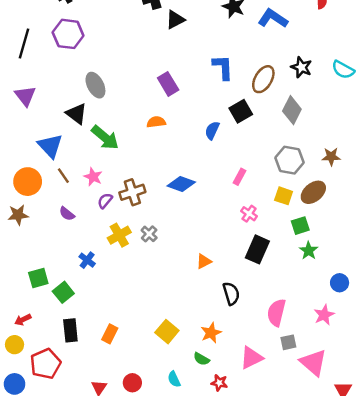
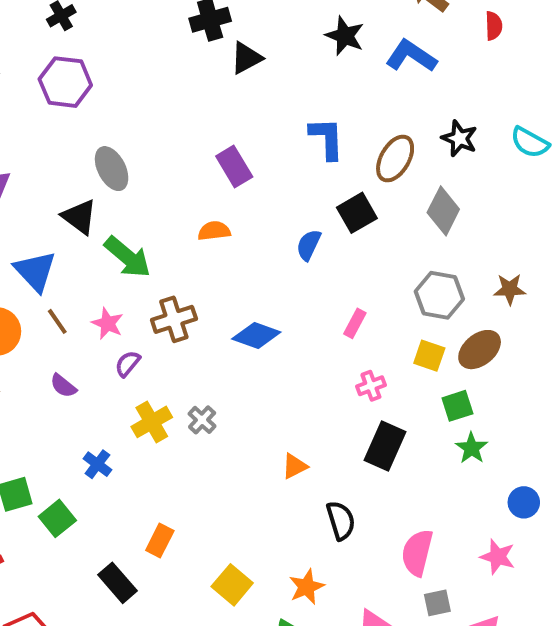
brown cross: (132, 192) -> (174, 319), moved
pink cross: (249, 214) -> (371, 386), turned 35
pink star: (324, 315) -> (498, 557), turned -30
black rectangle: (70, 330) -> (118, 583), moved, turned -35
orange rectangle: (110, 334) -> (160, 541), moved

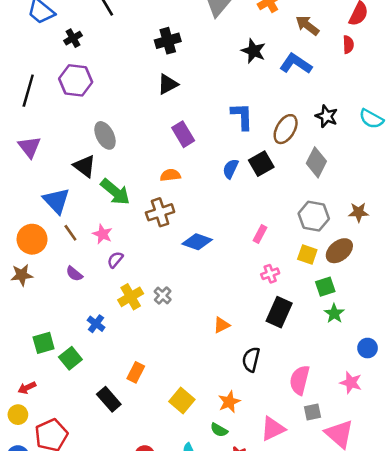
black triangle: (246, 58) -> (168, 84), moved
blue semicircle: (309, 245) -> (230, 169), moved
brown cross: (174, 319) -> (160, 212), moved
black semicircle: (341, 520) -> (251, 360), turned -150

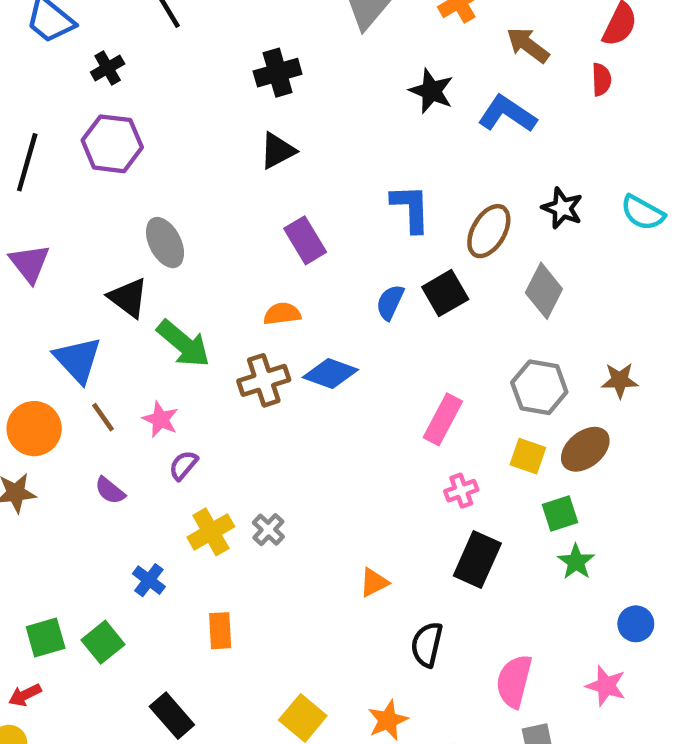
pink rectangle: (260, 234) -> (443, 419), size x1.5
blue diamond: (197, 242) -> (330, 373), moved
green square: (44, 343) -> (46, 638), moved
orange rectangle: (136, 372) -> (220, 631), moved, turned -30

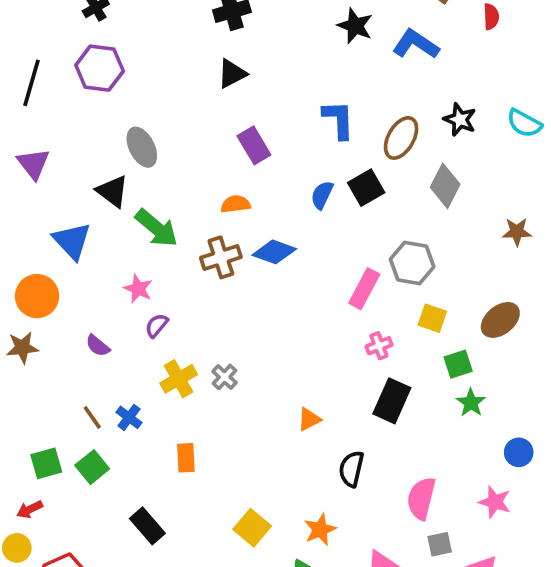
brown star: (620, 380) -> (517, 232), moved
gray hexagon: (539, 387) -> (412, 263), moved
brown line: (103, 417) -> (92, 417), moved
brown ellipse: (585, 449) -> (500, 320), moved

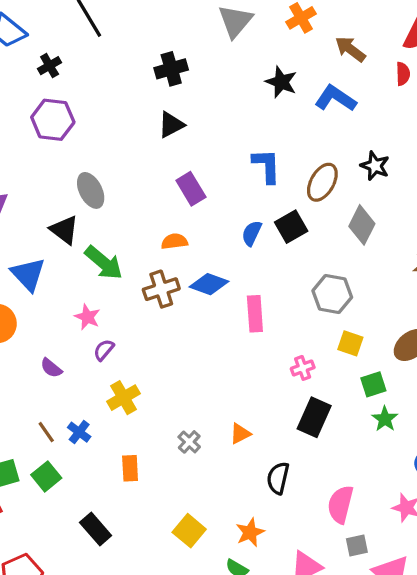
pink rectangle: (364, 289) -> (255, 314), moved, turned -32
gray cross: (225, 377) -> (189, 442), moved

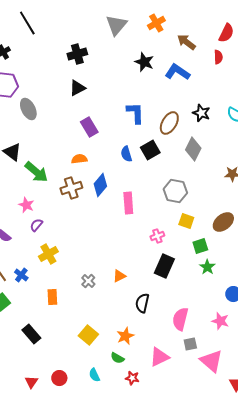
gray ellipse: (91, 190) -> (28, 109), moved
blue semicircle: (252, 233) -> (126, 154), turned -42
blue diamond: (209, 284) -> (100, 185), turned -70

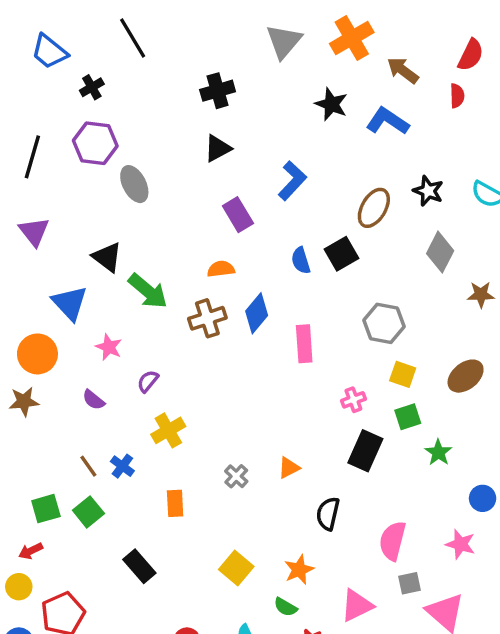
orange cross: (156, 23) -> (352, 38), size x1.4
blue L-shape: (135, 113) -> (292, 181), moved, turned 45
gray diamond: (193, 149) -> (440, 252), moved
pink star: (26, 205) -> (109, 347), moved
green square: (200, 246) -> (408, 417), moved

